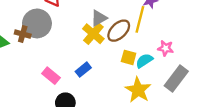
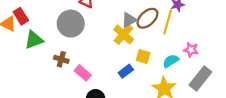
brown ellipse: (119, 31) -> (147, 18), moved
brown cross: (23, 34) -> (61, 59), moved
yellow square: (129, 57) -> (143, 57), moved
blue rectangle: (83, 70) -> (126, 71), moved

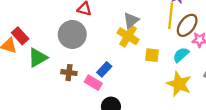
brown ellipse: (147, 18) -> (187, 25), moved
blue rectangle: (126, 71) -> (104, 69), moved

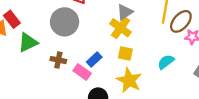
yellow square: (152, 55) -> (125, 54), moved
cyan semicircle: (181, 55) -> (166, 62), moved
yellow star: (179, 84) -> (129, 80), moved

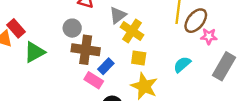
gray triangle: (125, 12) -> (118, 15), moved
gray circle: (65, 22) -> (72, 28), size x0.6
brown cross: (58, 60) -> (86, 50), moved, size x1.6

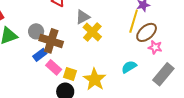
gray circle: (72, 28) -> (36, 31), moved
yellow square: (139, 58) -> (70, 74), moved
blue rectangle: (106, 66) -> (40, 55), moved

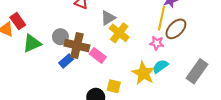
pink star: (155, 47) -> (157, 43), moved
pink rectangle: (54, 67) -> (98, 55), moved
yellow square: (70, 74) -> (114, 86), moved
yellow star: (95, 79) -> (143, 73), moved

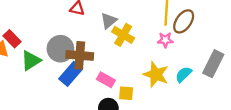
gray circle: (60, 37) -> (60, 49), size x1.5
pink rectangle: (98, 55) -> (106, 80), moved
blue rectangle: (66, 61) -> (71, 74), size x1.5
cyan semicircle: (160, 66) -> (184, 74), moved

